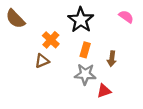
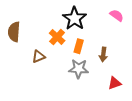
brown semicircle: (15, 19) -> (14, 32), moved, turned 48
orange cross: (51, 40) -> (57, 37), moved
red triangle: (104, 91) -> (115, 83), moved

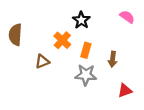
black star: (75, 18) -> (81, 20), size x0.7

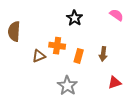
orange cross: (62, 40) -> (57, 46), moved, turned -35
orange rectangle: (86, 50) -> (79, 56), moved
gray star: (86, 75) -> (67, 86), moved, turned 30

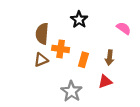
pink semicircle: (117, 15) -> (124, 28), moved
brown semicircle: (14, 31) -> (42, 34), moved
red triangle: (114, 83) -> (105, 82), moved

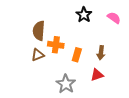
black star: (79, 20) -> (84, 15), moved
pink semicircle: (124, 28) -> (114, 18), moved

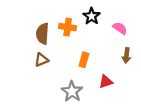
pink semicircle: (114, 18) -> (120, 28), moved
orange cross: (56, 45) -> (68, 27), moved
brown arrow: (101, 53) -> (126, 55), moved

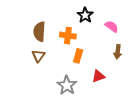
orange cross: (68, 27) -> (68, 36), moved
brown triangle: (41, 60) -> (38, 56), turned -32

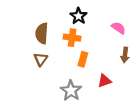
black star: (85, 15) -> (78, 16), moved

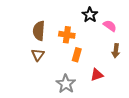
black star: (78, 16) -> (90, 15), moved

